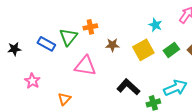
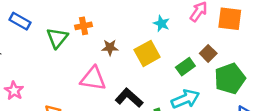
blue rectangle: (46, 44) -> (20, 21), moved
green rectangle: (171, 50) -> (185, 67), moved
pink triangle: (85, 66) -> (93, 79), moved

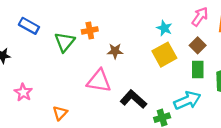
yellow square: (147, 53) -> (164, 55), moved
brown square: (208, 53) -> (198, 45), moved
green rectangle: (185, 67) -> (198, 69), moved, turned -54

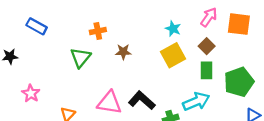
green triangle: (65, 42) -> (81, 58), moved
pink triangle: (99, 81) -> (109, 103), moved

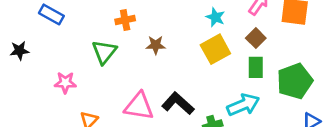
pink star: (31, 93) -> (65, 83), moved, turned -30

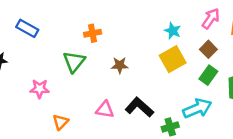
brown star: (156, 45) -> (120, 65), moved
green rectangle: (256, 67) -> (208, 75), turned 36
pink triangle: (139, 106) -> (105, 110), size x0.7

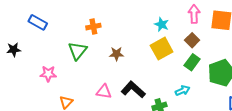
pink arrow: (211, 18) -> (194, 14), turned -36
cyan arrow: (197, 108) -> (183, 91), size x0.6

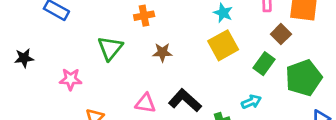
orange cross: (93, 27) -> (144, 16), moved
brown square: (192, 40) -> (281, 34), moved
black star: (14, 50) -> (24, 58), moved

